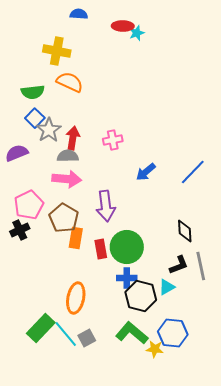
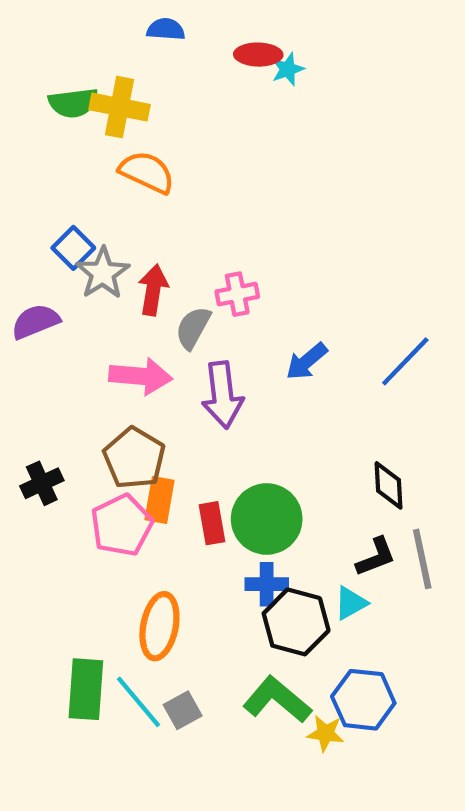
green semicircle: (33, 92) -> (73, 103), moved
gray semicircle: (68, 156) -> (193, 328), moved, turned -60
pink pentagon: (29, 205) -> (122, 525), moved
purple arrow: (106, 206) -> (223, 395), moved
green rectangle: (41, 328) -> (86, 689), turned -40

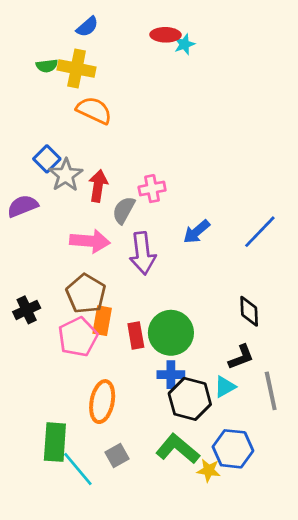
blue semicircle: (166, 29) -> (87, 27), moved, turned 135
green semicircle: (73, 103) -> (47, 66), size x0.7
gray line: (422, 559) -> (271, 391), moved
cyan line: (138, 702) -> (78, 469), moved

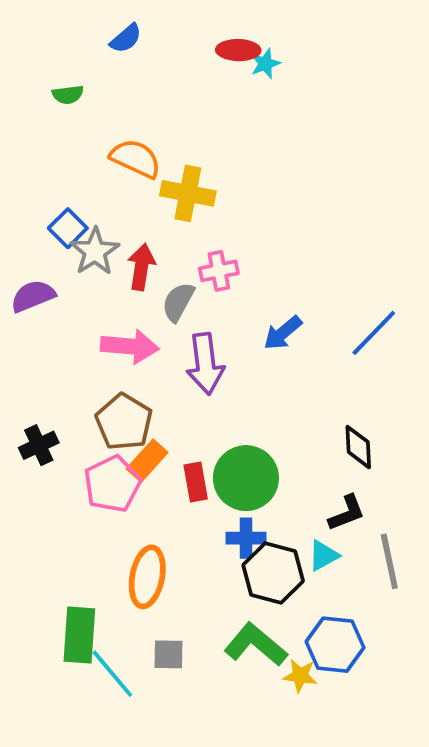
yellow cross: (77, 69) -> (188, 193), moved
orange rectangle: (102, 321) -> (147, 461), turned 32
gray square: (117, 456) -> (169, 654), turned 30

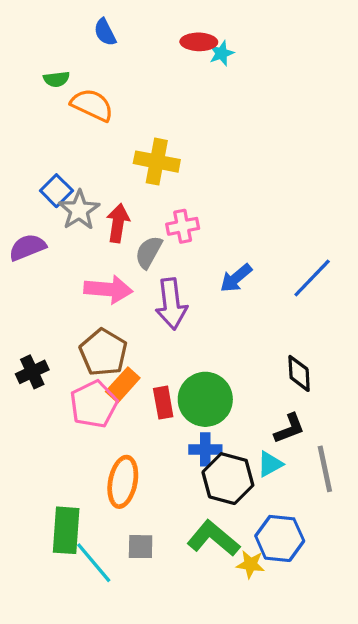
blue semicircle: (126, 38) -> (105, 32), turned 104
orange semicircle: (136, 159) -> (92, 105), moved

